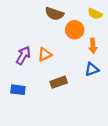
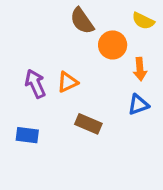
brown semicircle: (54, 14) -> (82, 21), turned 36
purple arrow: (23, 55) -> (35, 84), turned -54
brown rectangle: (59, 82) -> (88, 124), turned 42

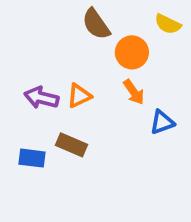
orange arrow: (140, 69) -> (134, 92), moved, turned -30
purple arrow: (35, 84) -> (41, 98), turned -52
brown rectangle: (88, 124) -> (72, 145), moved

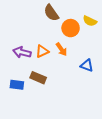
yellow semicircle: (168, 24) -> (90, 21), moved
orange arrow: (134, 92) -> (61, 49), moved
blue triangle: (162, 122) -> (87, 66), turned 40

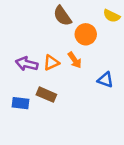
yellow semicircle: (90, 21) -> (112, 16), moved

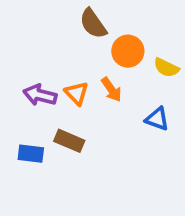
yellow semicircle: (112, 16) -> (166, 68), moved
orange triangle: (51, 63) -> (77, 93), turned -49

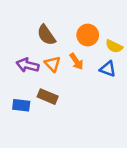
brown semicircle: (93, 24) -> (46, 35), moved
blue triangle: (157, 119) -> (108, 69), moved

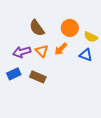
orange arrow: (76, 61) -> (61, 49), turned 80
purple arrow: (27, 65) -> (22, 52), turned -30
blue rectangle: (21, 105) -> (14, 74), moved, turned -32

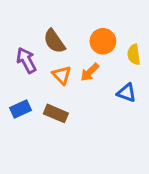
yellow semicircle: (91, 37) -> (134, 55), turned 56
purple arrow: (22, 52) -> (26, 60), moved, turned 78
blue triangle: (86, 55) -> (127, 93), moved

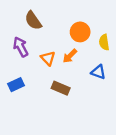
brown semicircle: (54, 41) -> (33, 21), moved
brown rectangle: (56, 113) -> (61, 88), moved

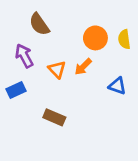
yellow semicircle: (104, 42) -> (124, 39), moved
blue rectangle: (16, 85) -> (16, 90), moved
brown rectangle: (61, 88) -> (54, 117), moved

